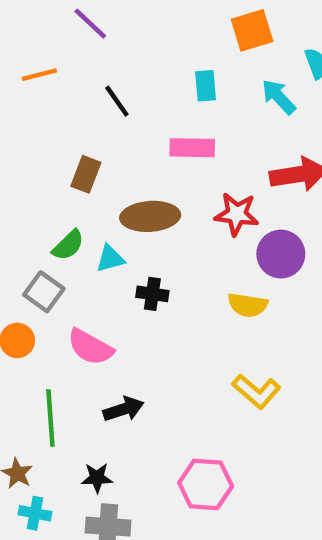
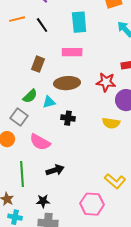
cyan rectangle: (206, 86) -> (79, 22), moved, size x1.5
black line: (117, 101) -> (42, 25), moved
pink rectangle: (192, 148) -> (72, 52), moved
yellow L-shape: (256, 391) -> (115, 181), moved

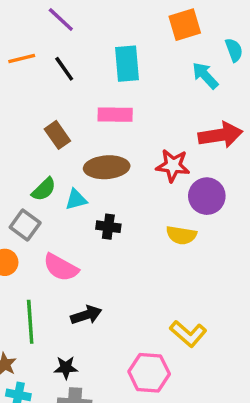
brown rectangle: (38, 64) -> (57, 135), turned -56

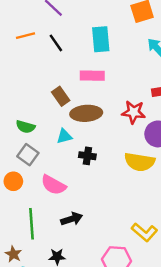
brown rectangle: (57, 135) -> (61, 96), moved
green semicircle: (44, 189) -> (25, 127), moved, turned 60
yellow semicircle: (181, 235) -> (140, 162), size x1.4

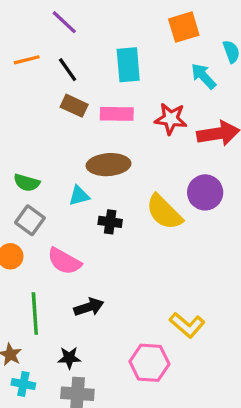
brown rectangle: (61, 96) -> (74, 106), moved, turned -30
red star: (134, 112) -> (171, 119), moved
yellow semicircle: (140, 162) -> (164, 212), moved, turned 36

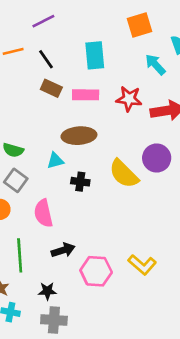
purple line: (64, 22) -> (43, 21), turned -70
pink semicircle: (64, 261) -> (43, 213), turned 48
pink hexagon: (149, 363) -> (96, 271), moved

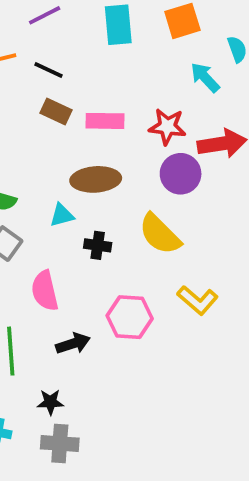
cyan rectangle: (95, 55) -> (118, 25), moved
black line: (46, 59) -> (48, 70), turned -30
purple circle: (157, 158) -> (181, 174), moved
yellow L-shape: (142, 265) -> (198, 300), moved
pink hexagon: (96, 271) -> (130, 317), moved

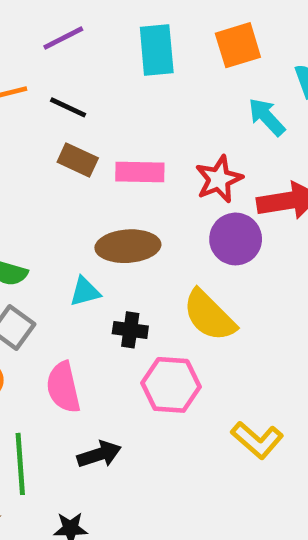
red star: (167, 127) -> (219, 179), turned -30
yellow L-shape: (198, 300) -> (257, 440), moved
pink hexagon: (130, 317) -> (171, 385), moved

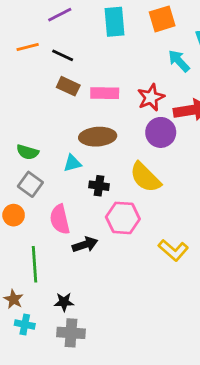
black arrow: (99, 454) -> (85, 245), moved

